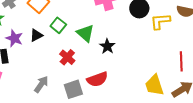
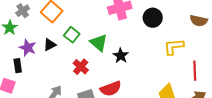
yellow L-shape: (160, 21) -> (174, 47), moved

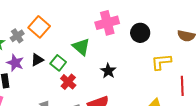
gray cross: (23, 11) -> (17, 36), moved
green square: (72, 35) -> (58, 63), moved
green triangle: (99, 43) -> (81, 47), moved

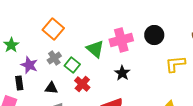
pink cross: (107, 23) -> (121, 40), moved
gray cross: (17, 36) -> (54, 58), moved
black triangle: (37, 60) -> (51, 88), moved, turned 32

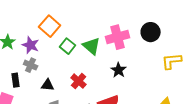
gray cross: (54, 58) -> (31, 65), moved, turned -32
purple star: (29, 65) -> (31, 45), moved
green square: (72, 65) -> (68, 46), moved

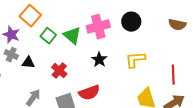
yellow L-shape: (172, 61) -> (135, 60), moved
black triangle: (48, 85) -> (28, 63), moved

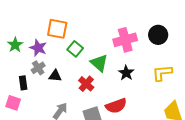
orange square: (30, 16) -> (57, 29), turned -30
green triangle: (72, 36) -> (99, 63), moved
gray cross: (11, 55) -> (38, 68), turned 32

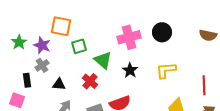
green square: (75, 49) -> (79, 46), turned 35
black triangle: (55, 76) -> (59, 84), moved

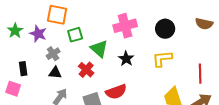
black circle: (162, 32) -> (165, 29), moved
gray cross: (42, 65) -> (53, 54), moved

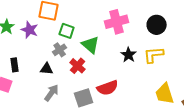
green square: (75, 35) -> (67, 31), turned 35
gray cross: (53, 54) -> (60, 50), moved
black star: (126, 59) -> (129, 55), moved

